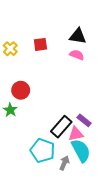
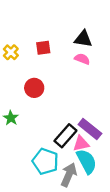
red circle: (21, 90) -> (34, 88), moved
purple rectangle: (84, 120) -> (90, 129), size x1.5
gray arrow: (64, 163) -> (69, 175), size x1.5

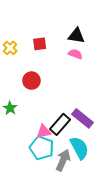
pink triangle: (81, 144) -> (44, 132), moved

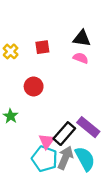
pink triangle: (44, 132) -> (47, 141), turned -42
gray arrow: (63, 160) -> (65, 158), moved

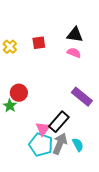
red circle: (34, 87) -> (19, 93), moved
purple rectangle: (88, 127) -> (82, 97), moved
cyan semicircle: (85, 159) -> (78, 145), size x0.6

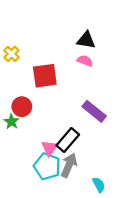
red square: (39, 43) -> (45, 76), moved, size x1.6
cyan semicircle: (78, 145) -> (99, 185), moved

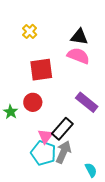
yellow cross: (11, 54) -> (30, 31), moved
pink semicircle: (85, 61) -> (78, 56), size x1.5
red circle: (22, 107) -> (33, 102), moved

